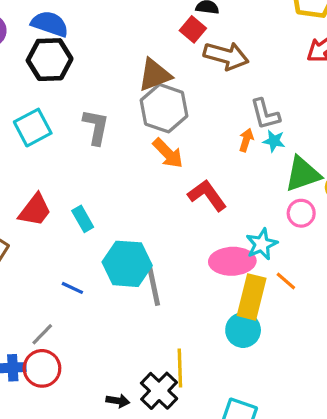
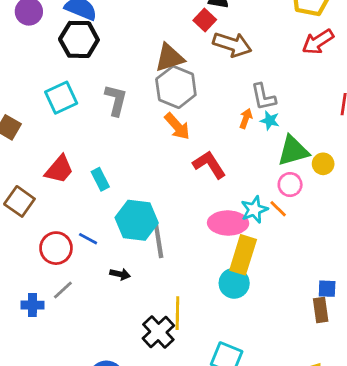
orange line: (286, 281) -> (278, 209), moved
gray line: (42, 334) -> (63, 290), moved
red circle: (42, 368) -> (56, 248), moved
black arrow: (118, 401) -> (120, 274), moved

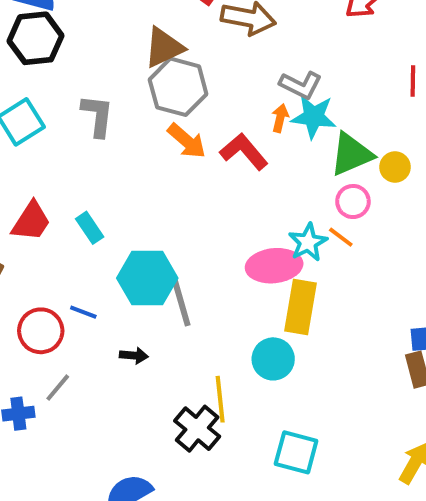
gray L-shape: (263, 97) -> (301, 85), turned -44
cyan star: (270, 121) -> (314, 117), size x1.6
red L-shape: (209, 165) -> (244, 152), moved
cyan circle: (234, 283) -> (273, 359), moved

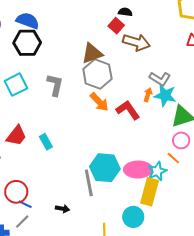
cyan star: (308, 242) -> (157, 171), moved
cyan hexagon: (147, 278) -> (105, 168), moved
blue line: (83, 312) -> (25, 204), moved

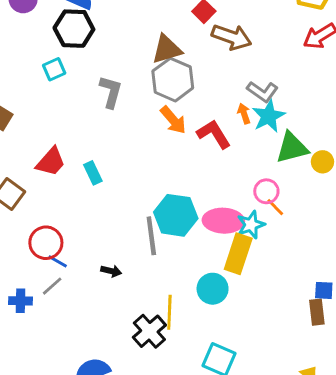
cyan square: (16, 85) -> (54, 69), moved, size x0.7
orange arrow: (148, 95) -> (244, 113), turned -40
cyan star: (165, 95) -> (269, 116), turned 30
pink circle: (181, 140) -> (266, 191), moved

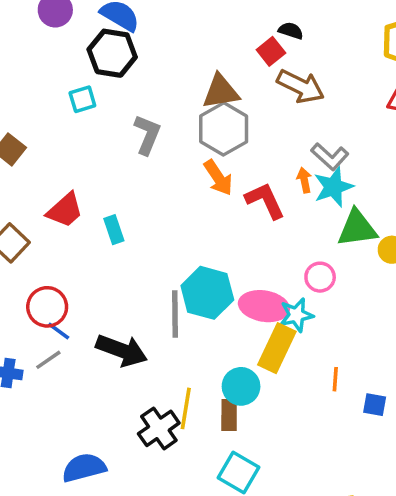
orange line: (275, 207) -> (335, 379), moved, turned 42
black arrow: (111, 271) -> (122, 350), size x2.0
brown rectangle: (317, 312) -> (229, 415), moved

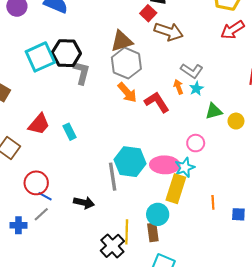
black hexagon: (112, 53) -> (66, 53), moved
cyan square: (82, 99) -> (40, 57), size x1.8
cyan star: (334, 187) -> (196, 89), size x0.6
green triangle: (357, 228) -> (214, 111), size x0.7
black arrow: (122, 350) -> (84, 203), size x0.7

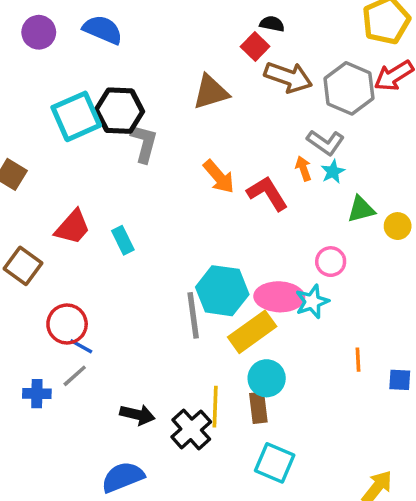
gray hexagon: (126, 63) -> (349, 88), moved
yellow rectangle: (176, 189) -> (252, 332), moved, turned 36
black arrow: (84, 203) -> (137, 415), moved

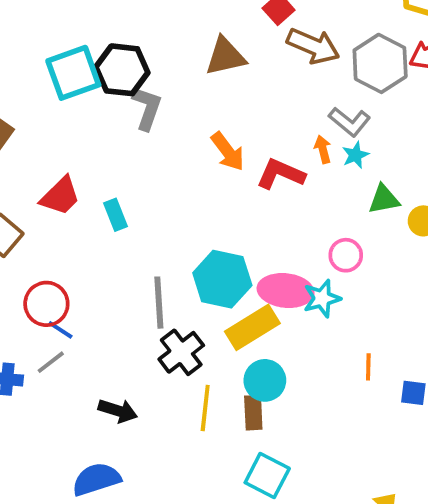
red L-shape: (267, 193) -> (281, 174), turned -39
gray line: (193, 315) -> (159, 303), moved
black cross: (191, 429) -> (181, 352), moved

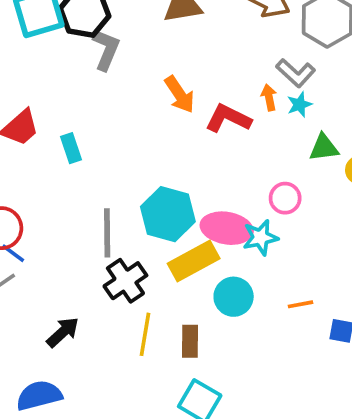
orange line: (368, 367) -> (300, 304), turned 75
cyan circle: (265, 380) -> (234, 297), moved
black arrow: (118, 411) -> (63, 332), turned -63

